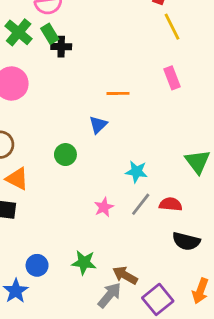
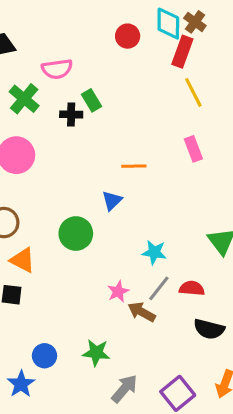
green rectangle: (50, 34) -> (92, 100), moved
green circle: (65, 155) -> (76, 234), size x1.4
brown arrow: (125, 275) -> (142, 312), moved

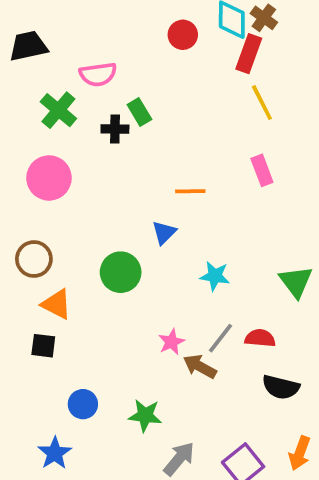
cyan star: (154, 252) -> (215, 276), moved
blue circle: (45, 356) -> (83, 404), moved

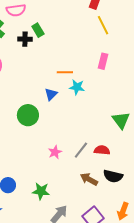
pink rectangle: (262, 170) -> (103, 61), turned 35
cyan star: (215, 276) -> (77, 87), moved
brown arrow: (200, 366) -> (89, 179), moved

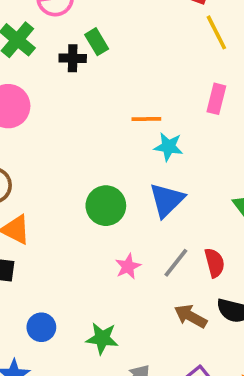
blue triangle: (51, 94) -> (167, 200), moved, size x1.5
green circle: (28, 115) -> (106, 206), moved
red semicircle: (102, 150) -> (215, 263), turned 70

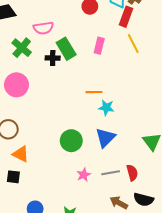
green rectangle: (97, 42) -> (66, 49), size x1.5
pink rectangle: (216, 99) -> (99, 46), moved
gray line: (176, 263) -> (111, 173), turned 42

